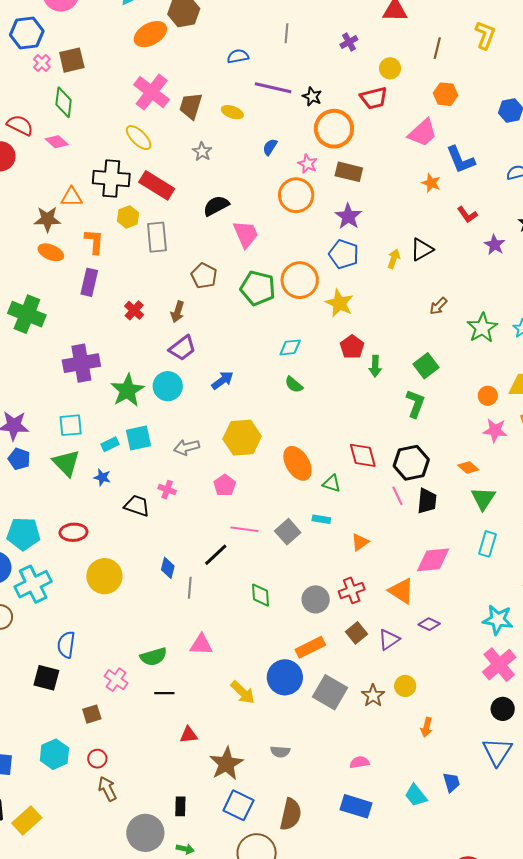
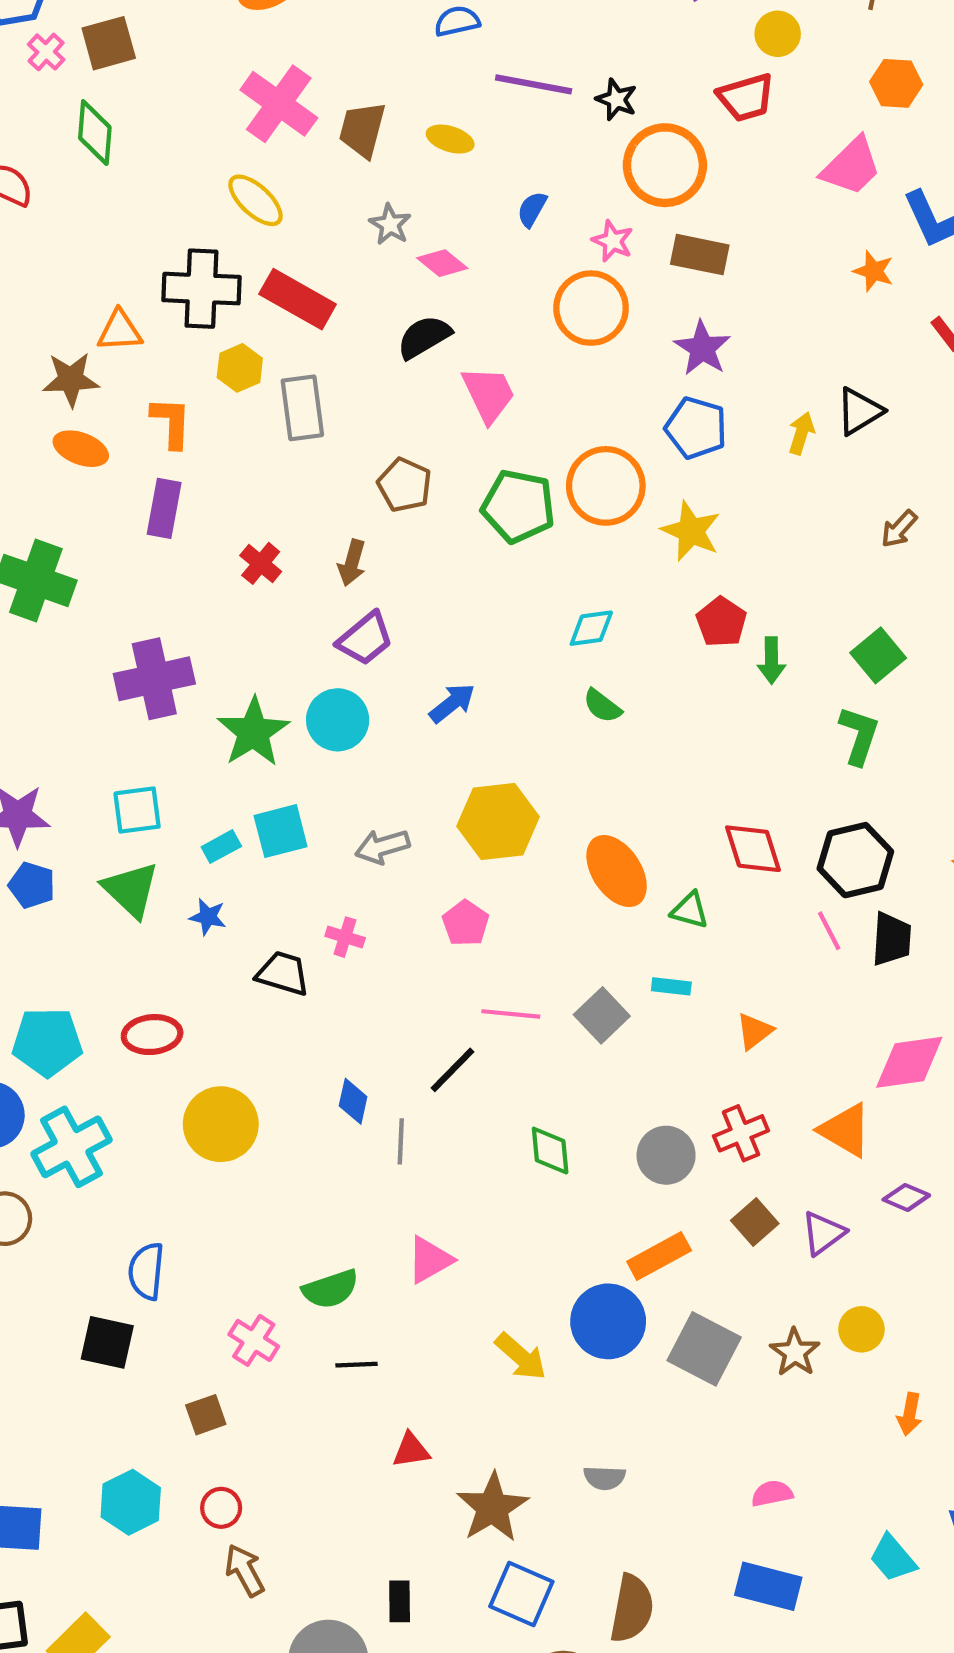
pink diamond: (57, 142) -> (442, 263), moved
pink triangle: (201, 645) -> (430, 1260), turned -30

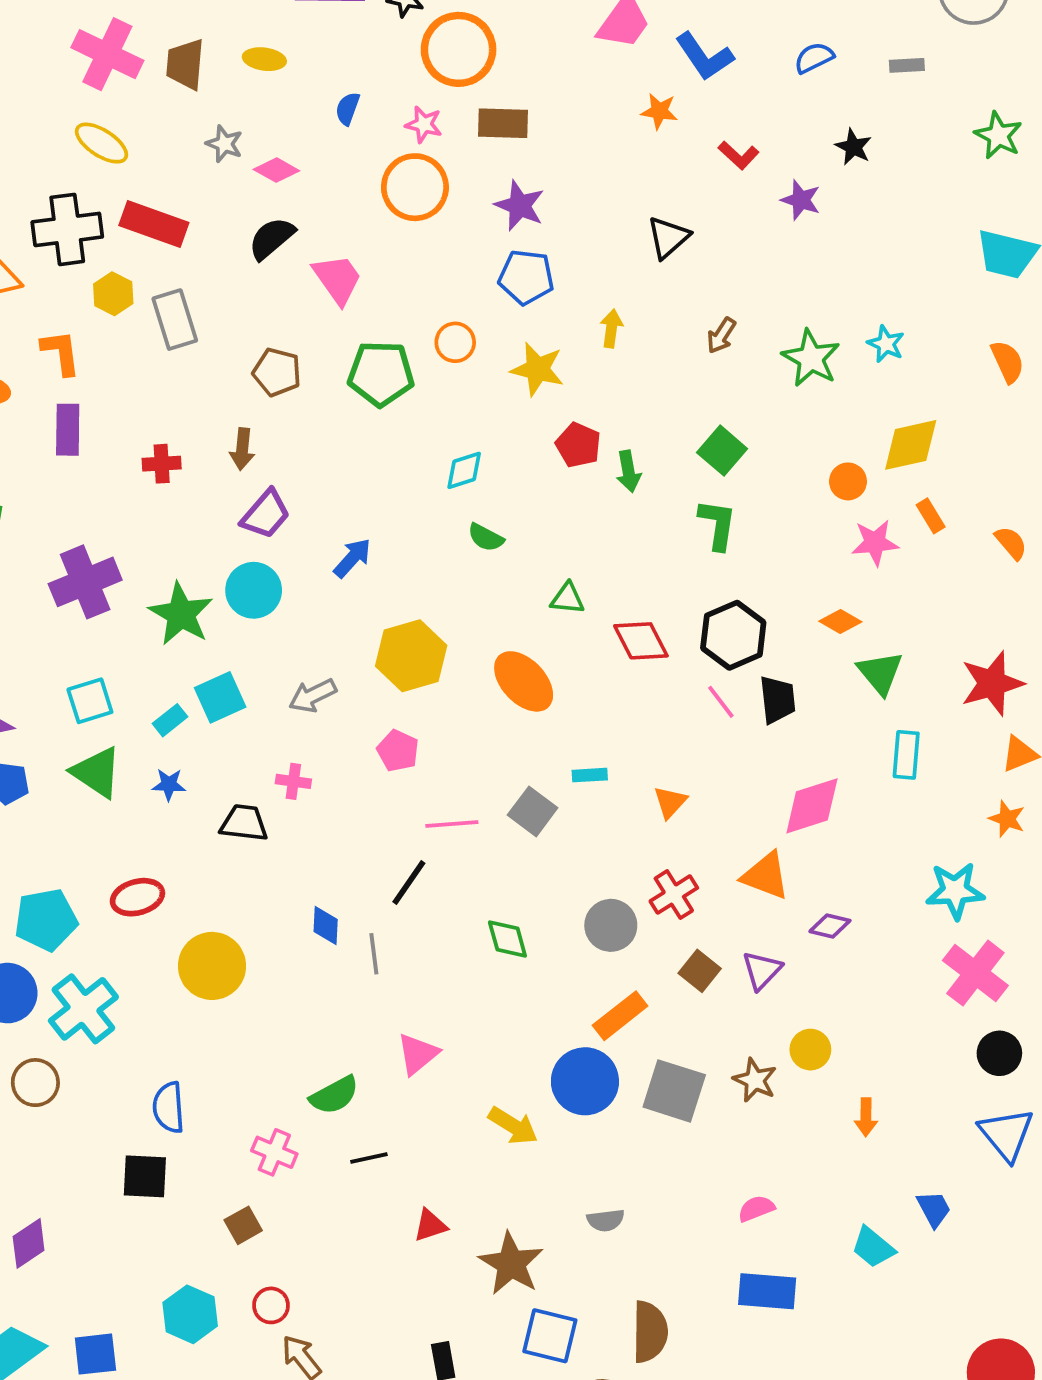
yellow arrow: (801, 433) -> (611, 328), moved
orange circle: (606, 486) -> (455, 342), size x0.6
red cross: (261, 563) -> (162, 464), turned -33
green triangle: (690, 910) -> (567, 598), moved

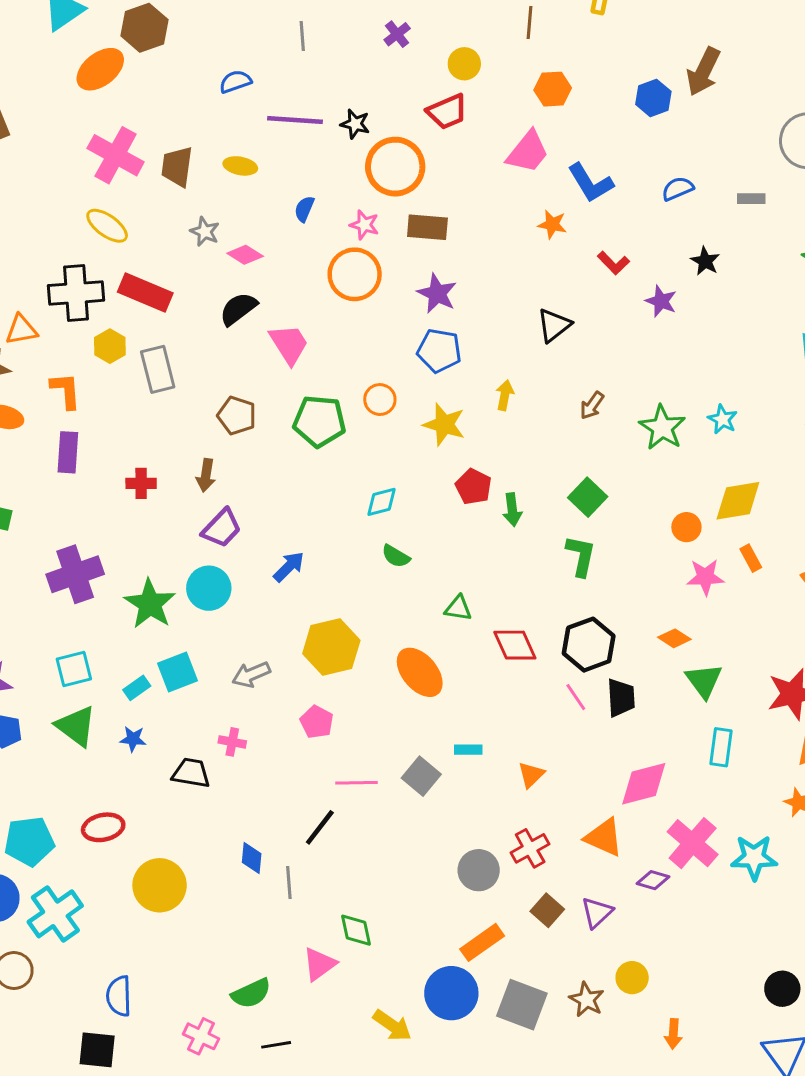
green diamond: (507, 939) -> (356, 930), moved
pink cross: (975, 973) -> (693, 843), moved

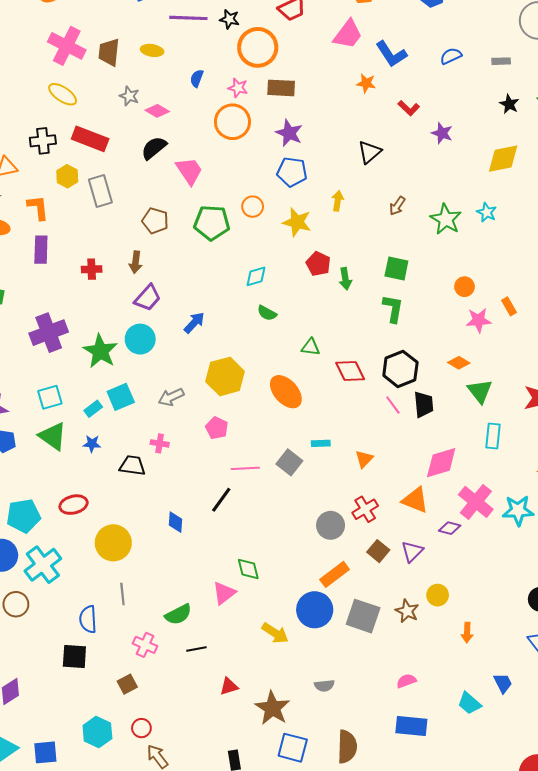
black star: (705, 261) -> (509, 104), moved
black cross: (76, 293) -> (43, 141), size x0.7
green square: (588, 497) -> (396, 268), turned -30
yellow diamond: (738, 501) -> (503, 159), moved
gray line: (289, 883) -> (122, 594), moved

